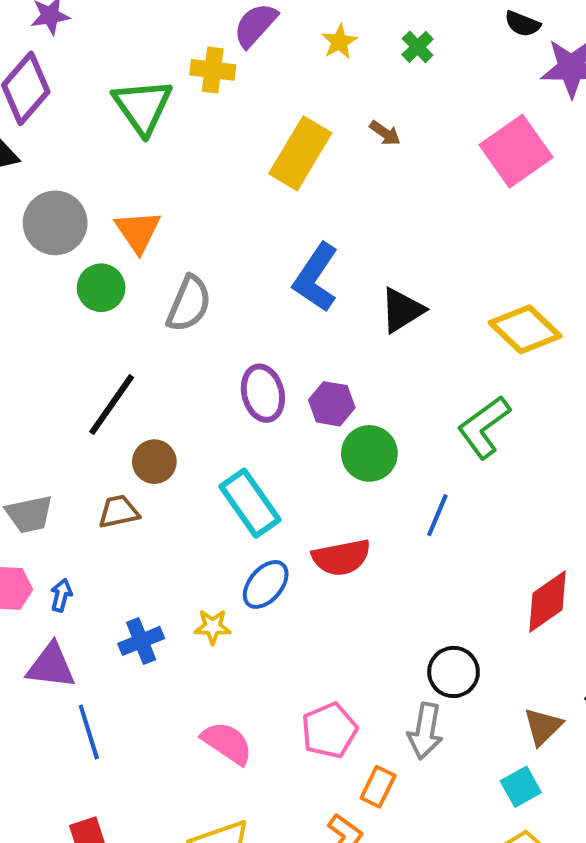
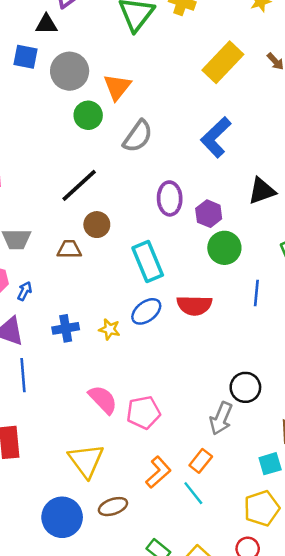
black triangle: (402, 310) -> (262, 191), moved
blue line: (437, 515) -> (256, 293), turned -30
pink pentagon: (329, 730) -> (143, 412), moved
orange rectangle: (378, 787) -> (201, 461), moved

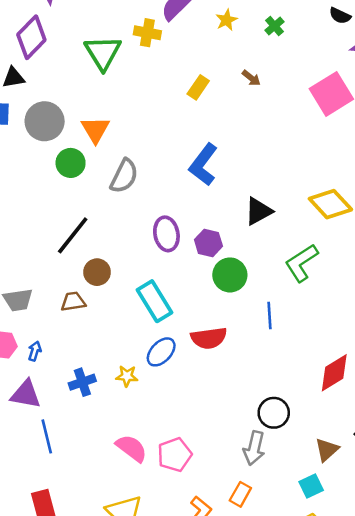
yellow rectangle: (223, 62) -> (198, 87), size x0.6

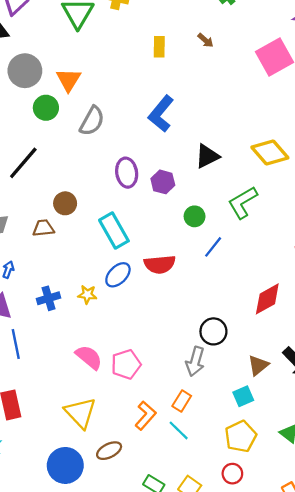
yellow rectangle: (198, 87) -> (159, 47), turned -36
black line: (73, 235) -> (23, 163), moved
green circle: (230, 275) -> (195, 216), moved, size x0.7
blue line: (270, 316) -> (213, 247), turned 40

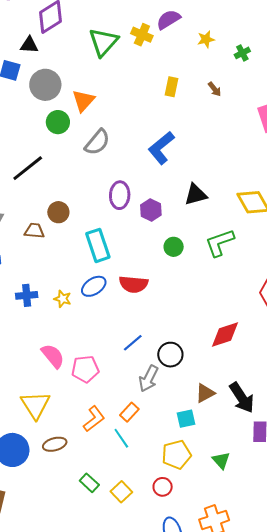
blue line: (213, 247) -> (133, 343), moved

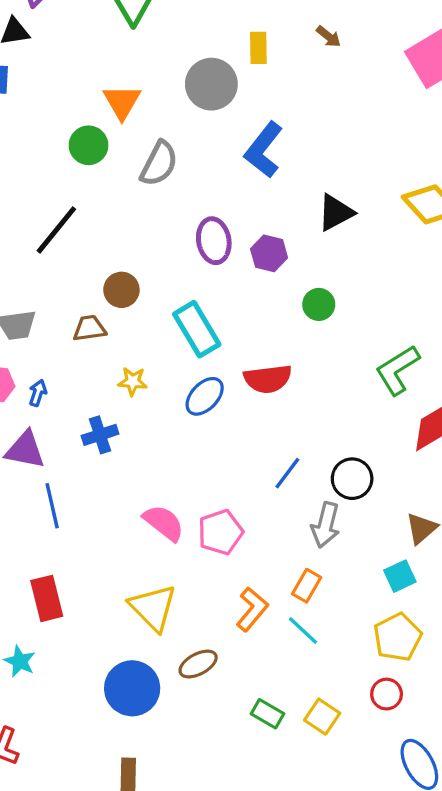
gray circle: (45, 85) -> (211, 84), moved
green L-shape: (220, 243) -> (397, 370), moved
yellow star: (63, 299) -> (133, 381), moved

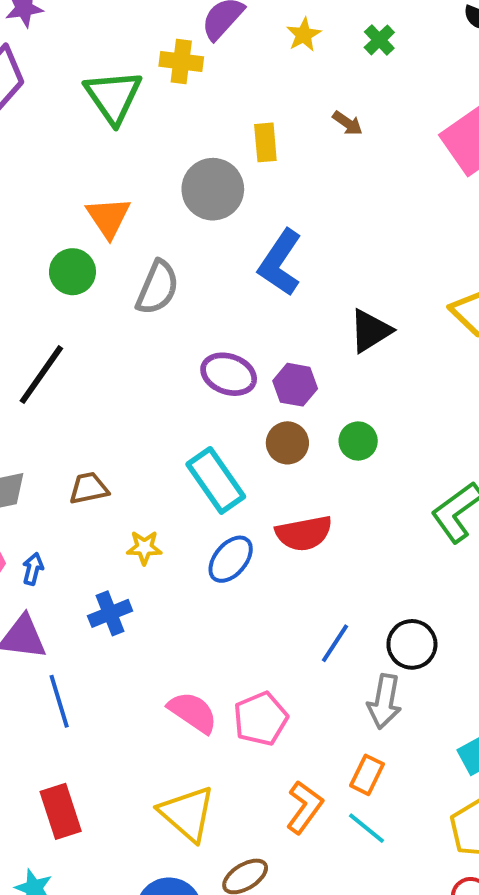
purple ellipse: (214, 241) -> (229, 374), turned -57
brown circle: (121, 290) -> (287, 443), moved

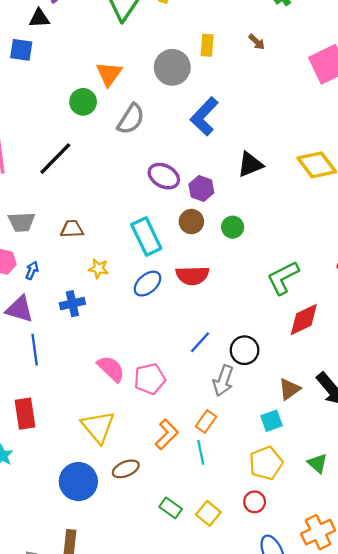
cyan line: (366, 828) -> (201, 452), turned 30

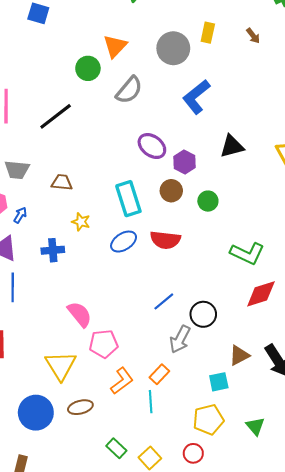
green L-shape: (283, 278) -> (247, 253), turned -136
pink pentagon: (150, 379) -> (104, 344), moved

